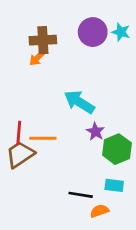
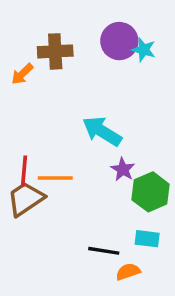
cyan star: (121, 32) -> (144, 50), moved
orange arrow: (38, 58) -> (22, 74), moved

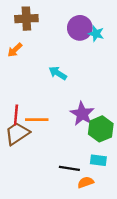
brown cross: (55, 51) -> (26, 19), moved
cyan arrow: (102, 131) -> (58, 73), moved, size x0.7
purple star: (123, 169) -> (82, 114), size x1.5

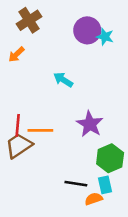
brown cross: (26, 19) -> (29, 20), turned -30
green hexagon: (101, 129) -> (110, 158), moved
cyan rectangle: (98, 160) -> (105, 185), moved, turned 70

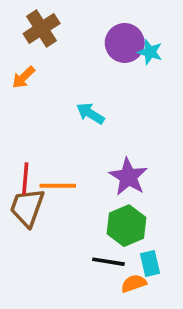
brown trapezoid: (19, 146) -> (27, 207), turned -36
green hexagon: (110, 158) -> (126, 226), moved

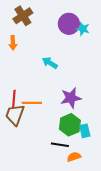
orange arrow: (23, 77) -> (13, 43), turned -48
purple star: (128, 177) -> (71, 98), turned 30
cyan rectangle: (150, 264) -> (85, 131), moved

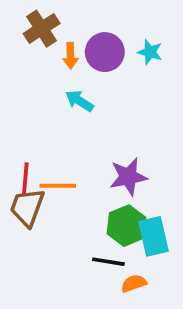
purple circle: (69, 24) -> (105, 52), moved
orange arrow: (13, 43) -> (70, 56), moved
cyan arrow: (50, 63) -> (80, 101), moved
cyan rectangle: (85, 131) -> (154, 236), size x1.5

